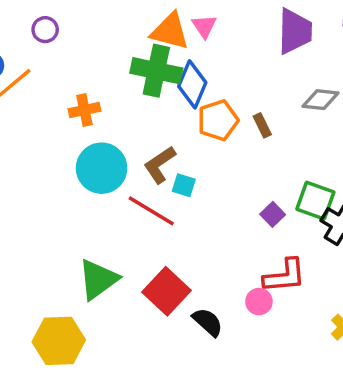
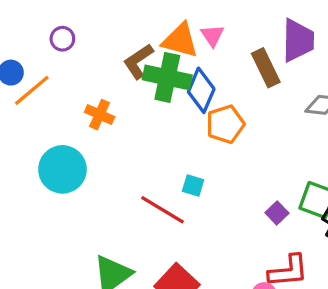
orange cross: (84, 110) -> (100, 115), turned 36
brown rectangle: (262, 125) -> (266, 68), moved, size x1.6
brown L-shape: (160, 165) -> (138, 61), moved
cyan circle: (102, 168) -> (62, 169), moved

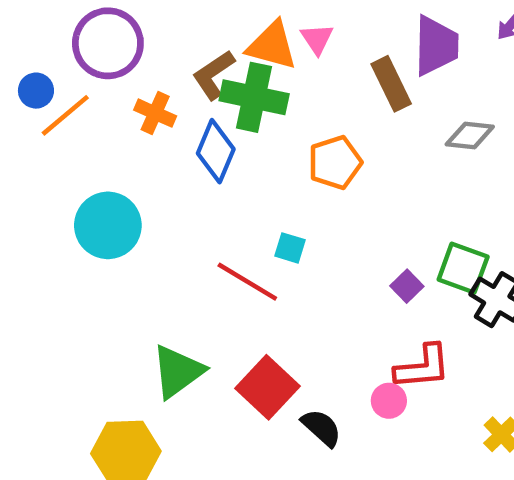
purple circle: (62, 39) -> (108, 43), size x2.0
blue diamond: (201, 90) -> (216, 151), moved
orange cross: (100, 115) -> (155, 113), moved

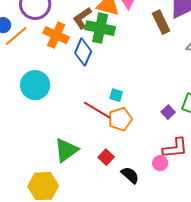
orange cross: (155, 113) -> (56, 35), size x1.4
orange pentagon: (335, 162) -> (120, 119), moved
red square: (267, 387) -> (106, 157), size x0.6

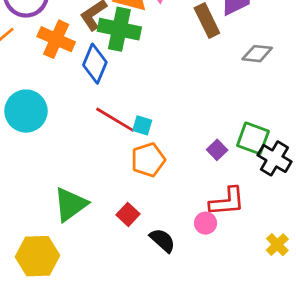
red line: (97, 110) -> (115, 120), moved

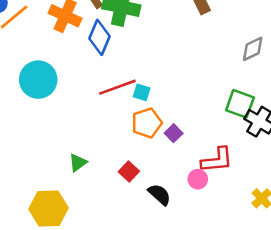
gray diamond: (257, 54) -> (253, 49), moved, turned -32
red line: (115, 120) -> (117, 87), turned -51
purple square: (217, 150) -> (174, 133), moved
green triangle: (71, 204) -> (78, 163), size x0.6

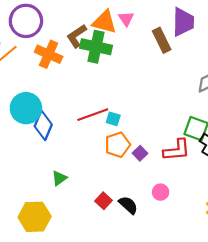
blue diamond: (99, 37) -> (43, 125), moved
red L-shape: (217, 160) -> (177, 150), moved
red square: (129, 171) -> (103, 201), moved

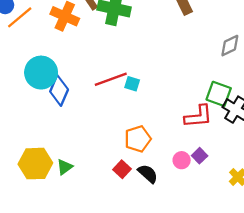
orange pentagon: (117, 145) -> (138, 139), moved
purple square: (140, 153) -> (200, 156), moved
green triangle: (59, 178) -> (65, 167), moved
yellow hexagon: (35, 217) -> (35, 164), moved

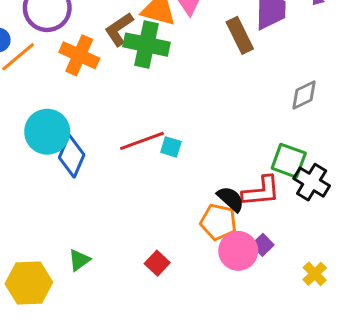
orange pentagon: (138, 139) -> (218, 222), moved, turned 30
pink circle: (182, 160) -> (238, 251), size x1.6
yellow hexagon: (35, 164) -> (29, 283), moved
black semicircle: (148, 174) -> (231, 199), moved

